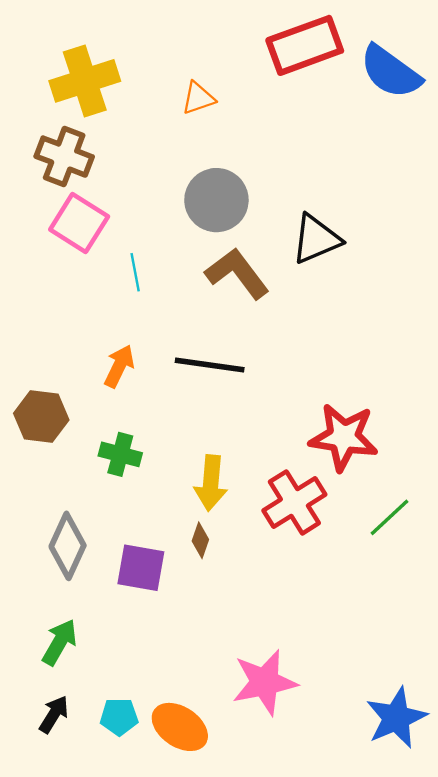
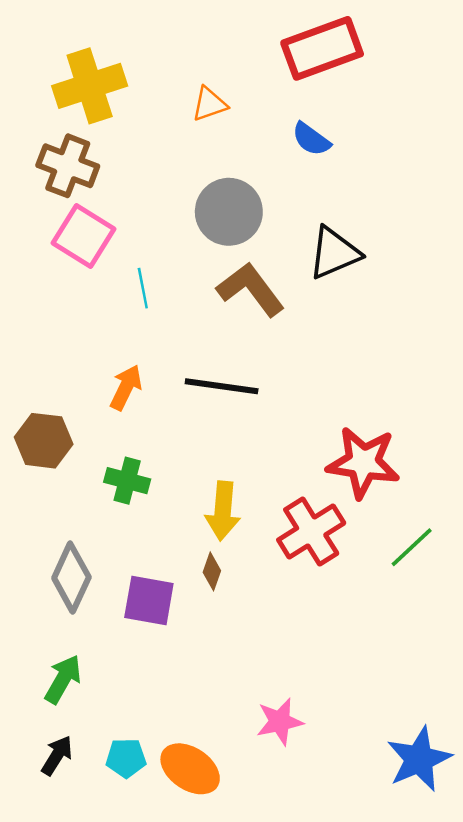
blue semicircle: (391, 72) -> (311, 139), moved, size x0.6
pink star: (265, 682) -> (280, 722), size x0.7

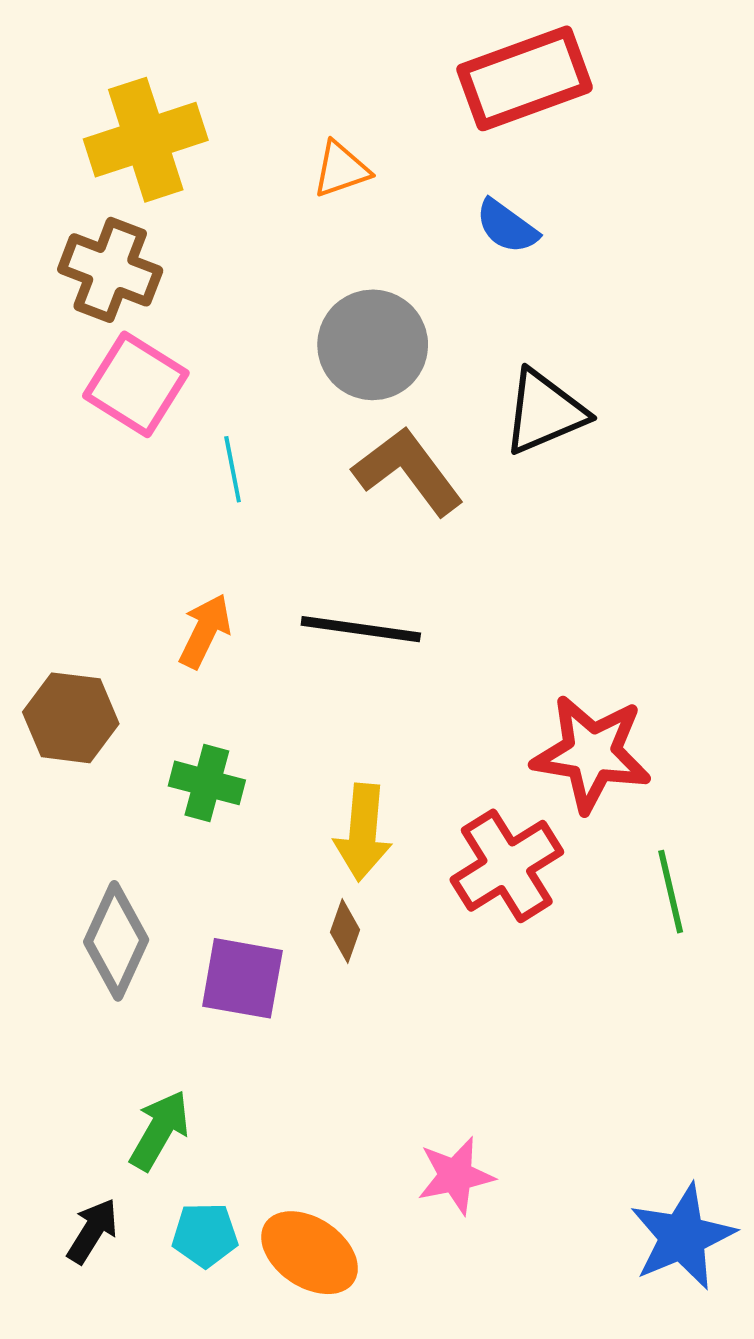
green line: (412, 547) -> (671, 892), turned -60
green arrow: (63, 679) -> (160, 1130), moved

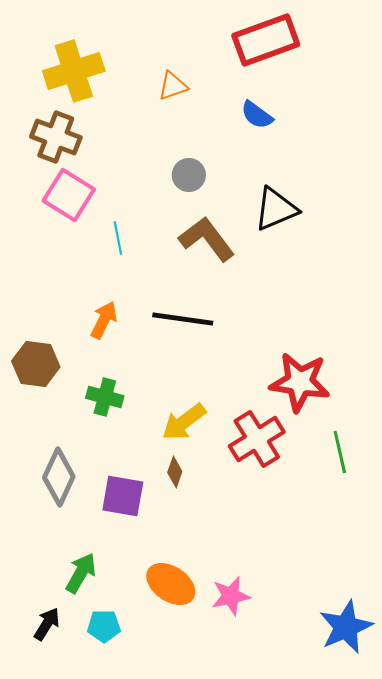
gray circle: (373, 345) -> (189, 175), size x0.6
yellow arrow: (363, 832) -> (184, 422), turned 48
orange ellipse: (310, 1253) -> (171, 584), moved

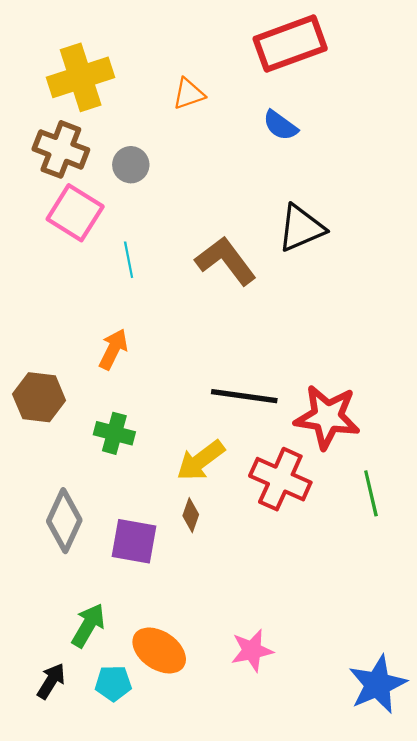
gray circle: (189, 175) -> (131, 165), moved
black line: (183, 319) -> (244, 396), moved
red cross: (257, 439) -> (280, 479), turned -34
orange ellipse: (171, 584) -> (159, 650), moved

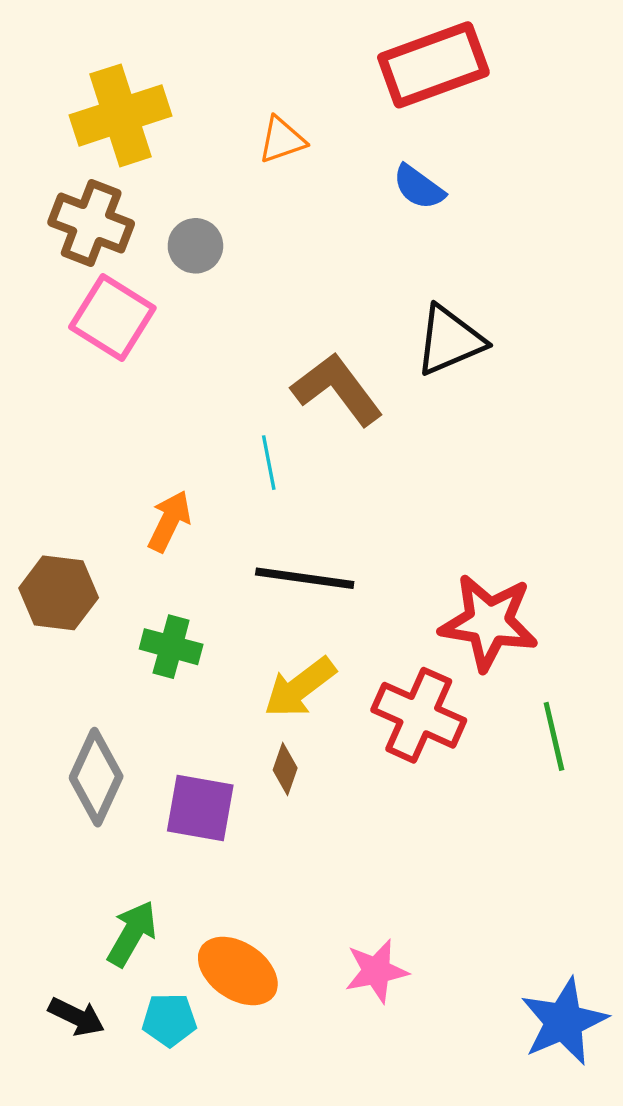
cyan line: (129, 260) -> (269, 463), moved
black line: (244, 396) -> (305, 578), moved
black arrow: (51, 681) -> (76, 1017), turned 84

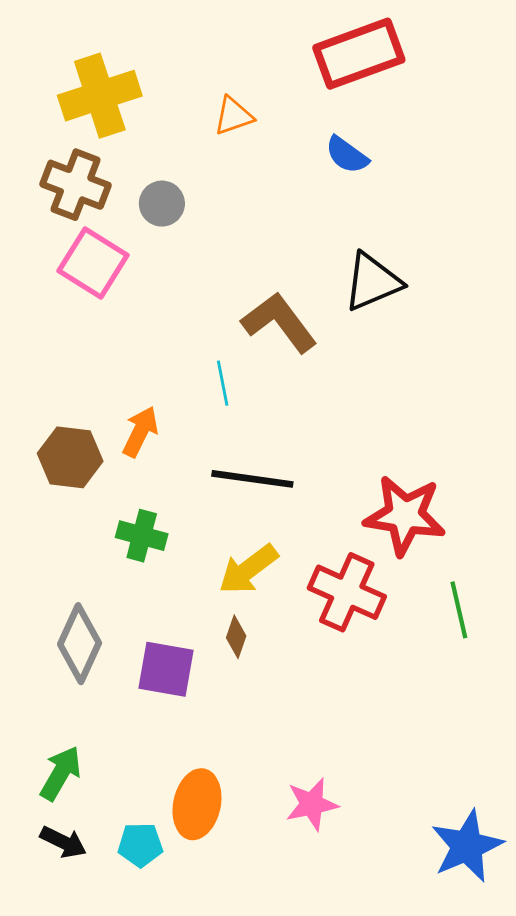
brown hexagon: (59, 593) -> (70, 457), moved
green arrow: (132, 934) -> (61, 773), moved
orange ellipse: (238, 971) -> (197, 804), turned 68

